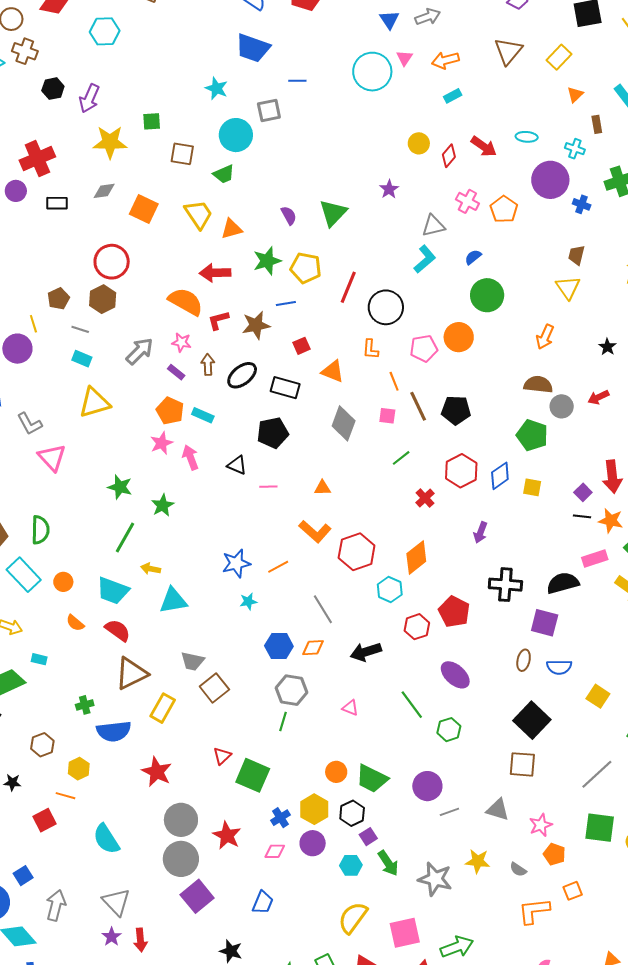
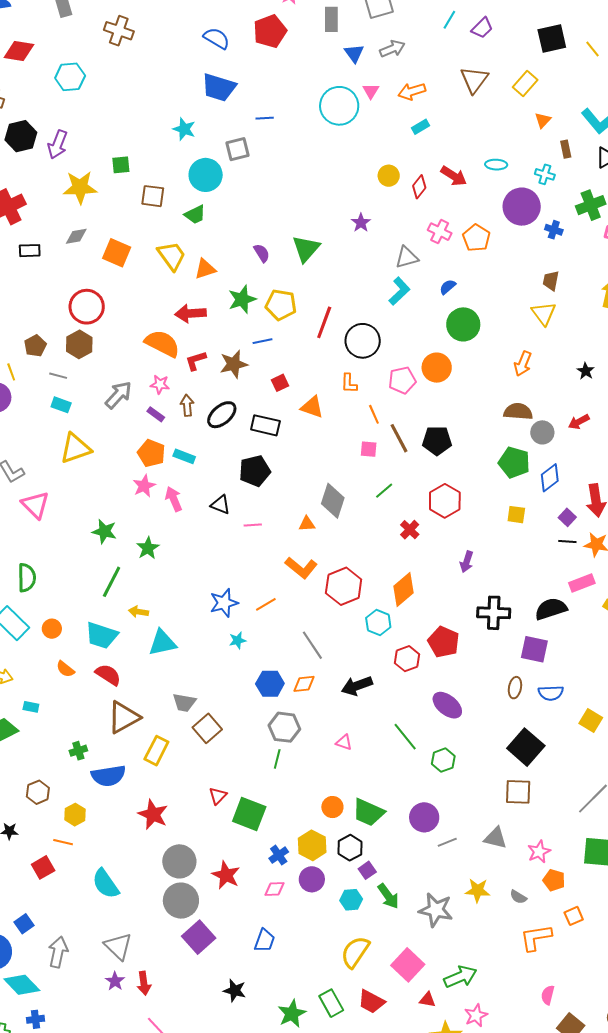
black hexagon: (53, 89) -> (21, 136), size x1.4
gray diamond: (344, 423) -> (333, 501), moved
blue diamond: (500, 476) -> (550, 478), moved
pink square: (405, 933) -> (408, 965), turned -32

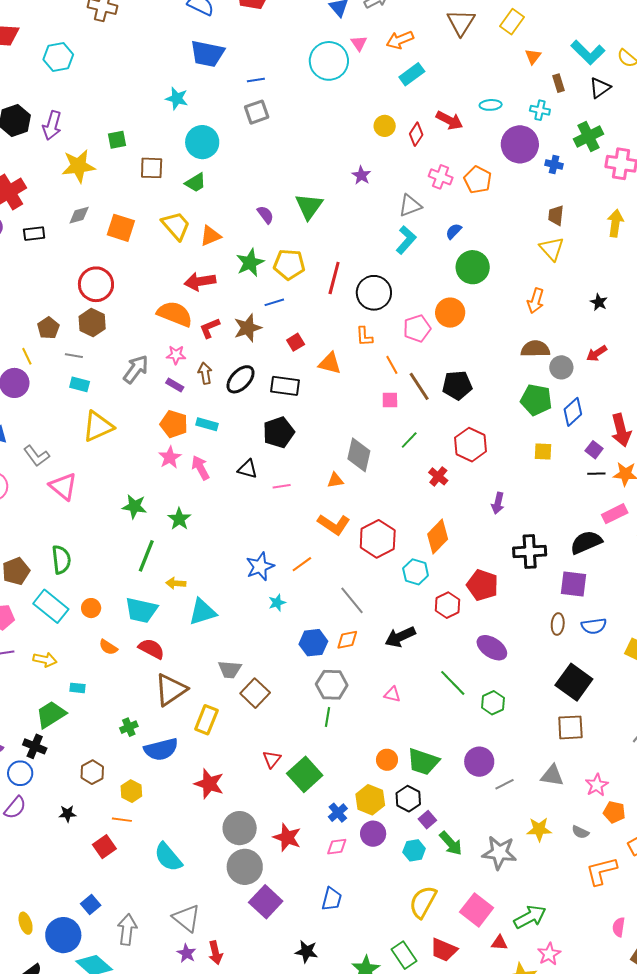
cyan rectangle: (420, 127) -> (412, 74), size x1.4
gray square: (238, 149) -> (257, 112), moved
green square: (249, 814) -> (305, 774), turned 32

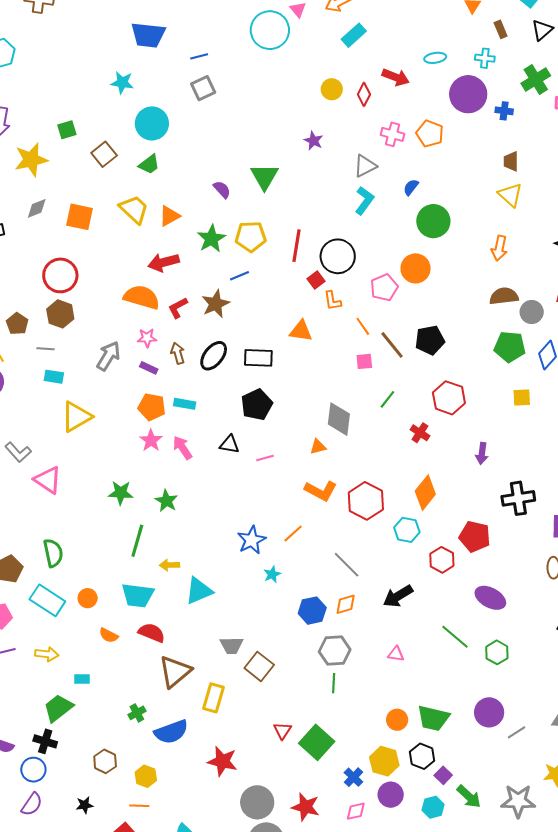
brown square: (152, 168) -> (104, 154), turned -35
red square: (296, 342) -> (316, 280), moved

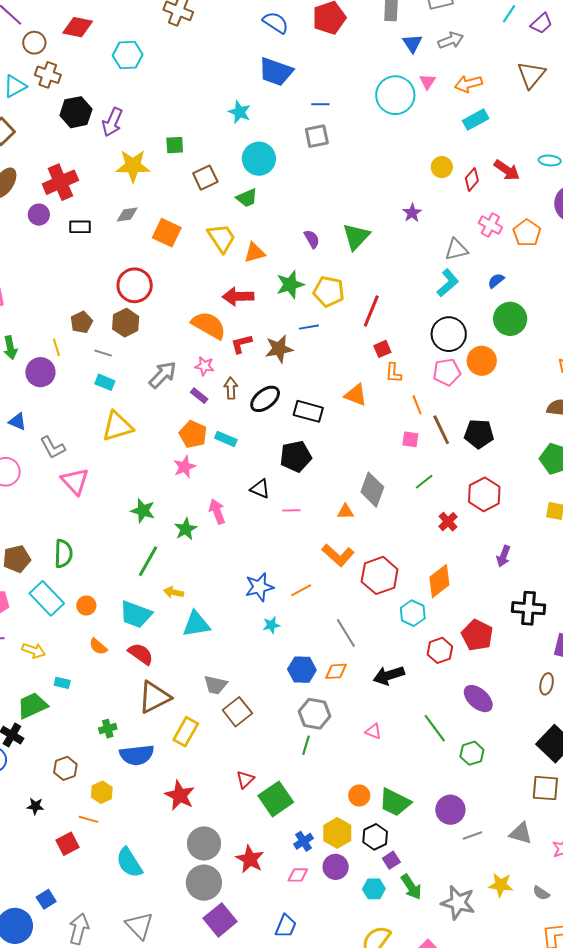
black circle: (338, 256) -> (449, 334), moved
pink arrow: (182, 448) -> (217, 511), moved

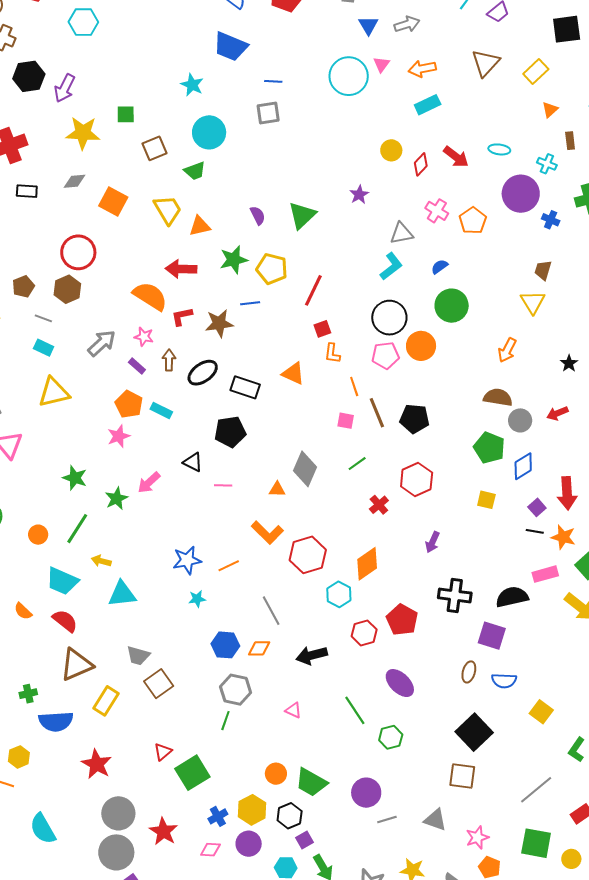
pink arrow: (217, 511) -> (149, 483), turned -115
orange circle: (86, 606) -> (38, 535), moved

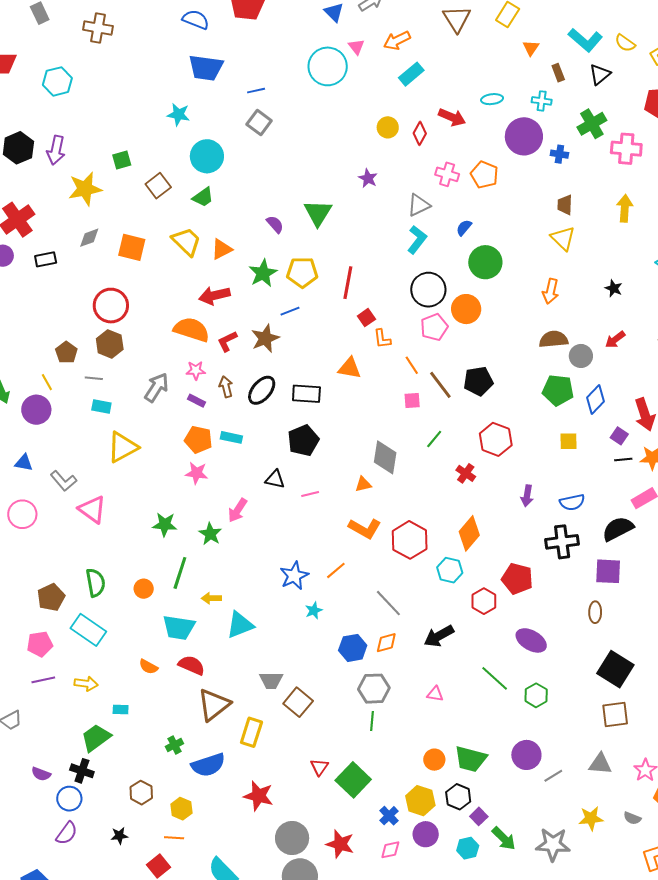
gray square: (268, 113) -> (259, 122), turned -30
pink star: (119, 436) -> (197, 473), turned -30
blue semicircle: (504, 681) -> (572, 502), moved

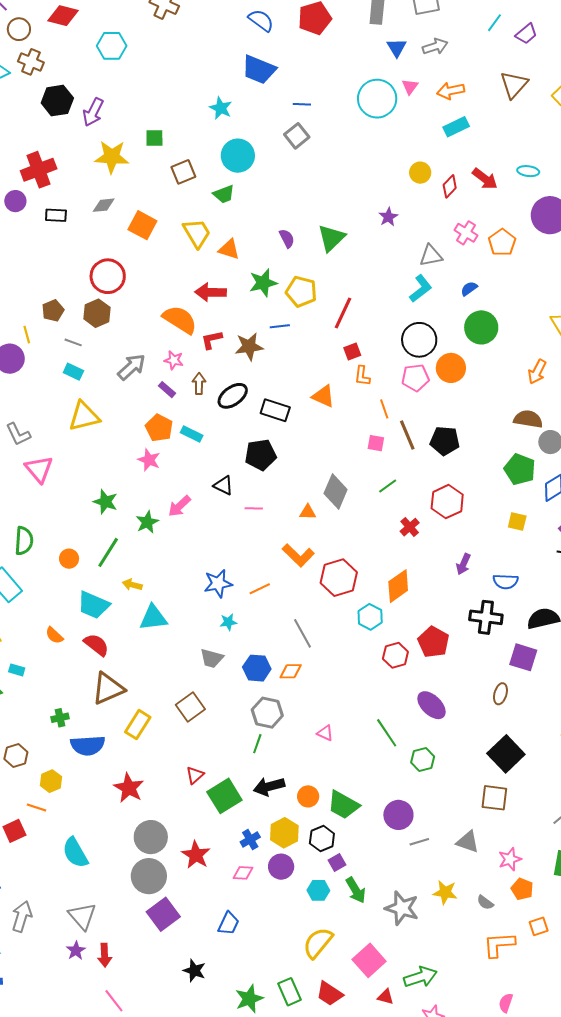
orange triangle: (222, 249) -> (229, 249), turned 30
black arrow: (439, 636) -> (269, 786), moved
gray trapezoid: (271, 680) -> (212, 658), moved

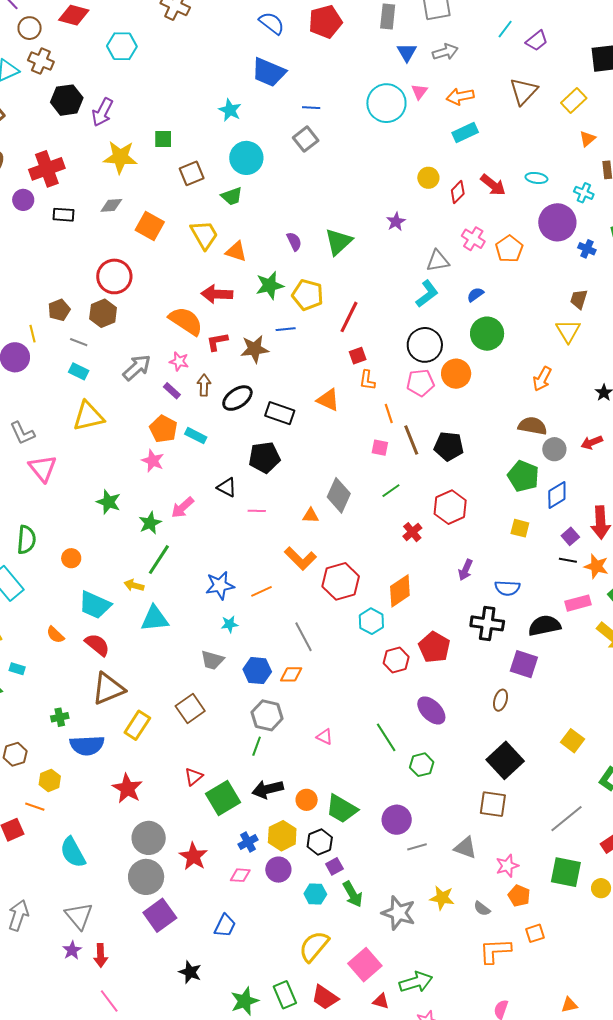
green line: (108, 552) -> (159, 560), moved

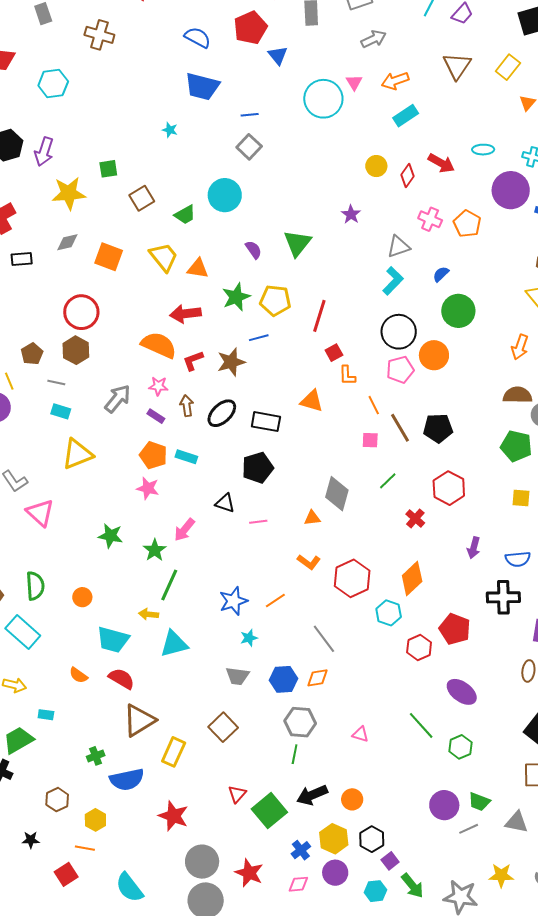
blue triangle: (407, 52) -> (278, 55), moved
cyan star: (230, 110) -> (170, 130), size x0.7
cyan circle: (246, 158) -> (225, 195), moved
orange L-shape: (300, 559) -> (309, 562), size x0.7
green trapezoid: (342, 809) -> (479, 802), moved, size x0.7

